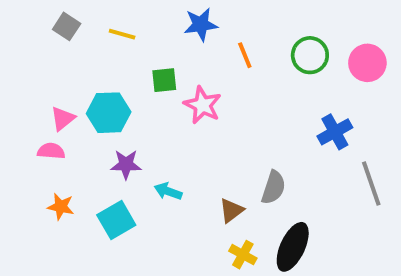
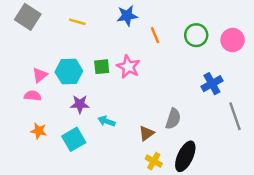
gray square: (67, 26) -> (28, 17), moved, size x1.5
green square: (164, 80) -> (102, 67), moved

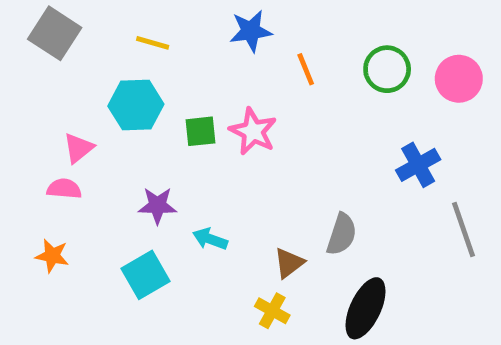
cyan hexagon: (69, 72) -> (136, 105), moved
orange star: (39, 131) -> (52, 256), moved
yellow cross: (154, 161) -> (272, 311), moved

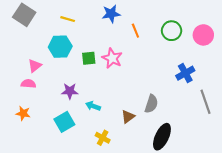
yellow cross: (272, 311) -> (103, 138), moved

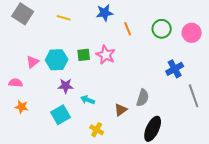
cyan hexagon: (60, 47) -> (57, 60), moved
pink semicircle: (28, 84) -> (16, 83), moved

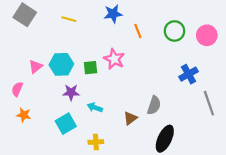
green square: (84, 55) -> (90, 68), moved
pink semicircle: (16, 83) -> (17, 89), turned -72
yellow cross: (97, 130) -> (96, 142), moved, turned -32

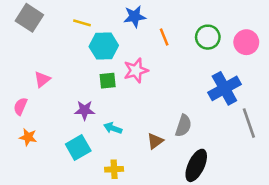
pink star: (114, 59) -> (136, 70), turned 30
cyan hexagon: (61, 64) -> (104, 46), moved
blue cross: (188, 74) -> (224, 88), size x1.4

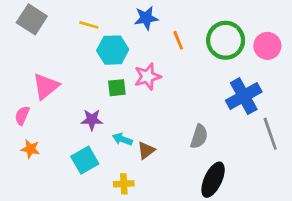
green circle: (208, 37) -> (226, 40), size x1.4
pink triangle: (42, 79) -> (46, 86), size x1.5
brown triangle: (155, 141) -> (146, 150), moved

